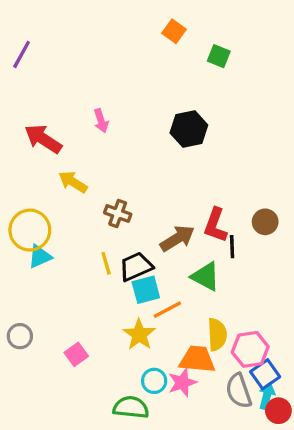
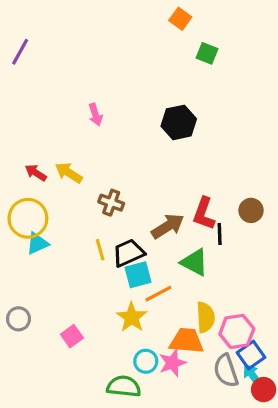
orange square: (174, 31) -> (180, 19), moved
red arrow: (43, 139) -> (36, 173), moved, size x0.6
cyan arrow: (267, 396) -> (253, 375), turned -50

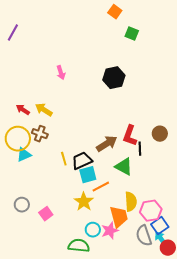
brown cross: (111, 203) -> (40, 134), moved
gray circle: (19, 319) -> (22, 205), moved
orange trapezoid: (187, 341) -> (119, 217), turned 70

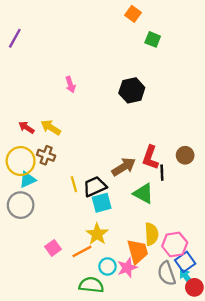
orange line: (101, 187) -> (82, 251), moved
gray circle: (22, 205) -> (21, 205), moved, size x1.5

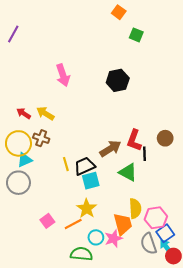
pink arrow: (70, 85) -> (63, 75), size x1.5

